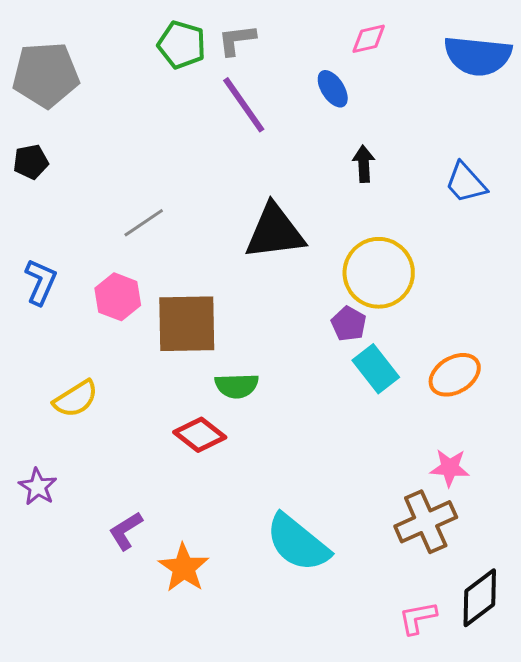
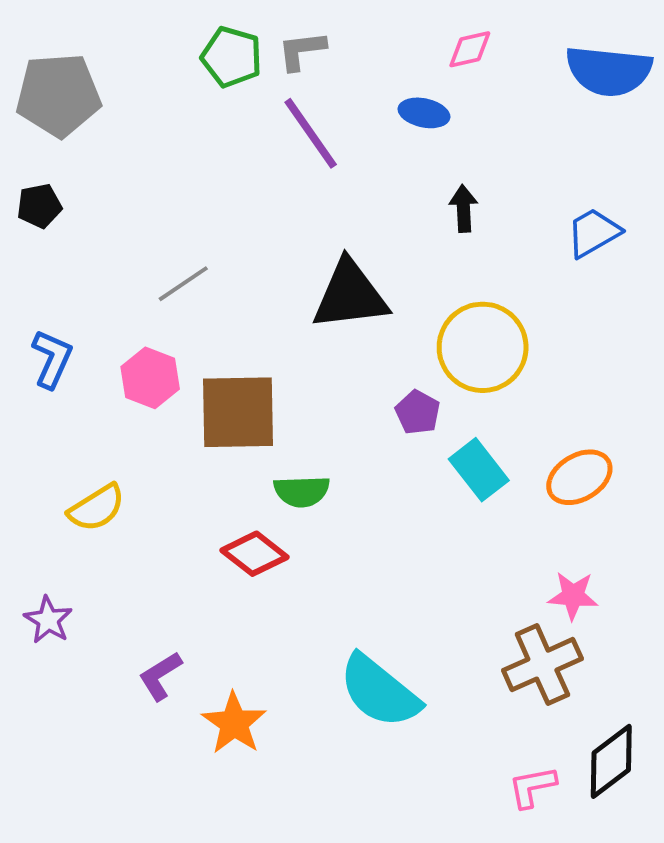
blue ellipse: (333, 89) -> (424, 113), turned -45
blue trapezoid: (466, 183) -> (593, 233), turned 102
purple pentagon: (349, 324) -> (418, 412), moved

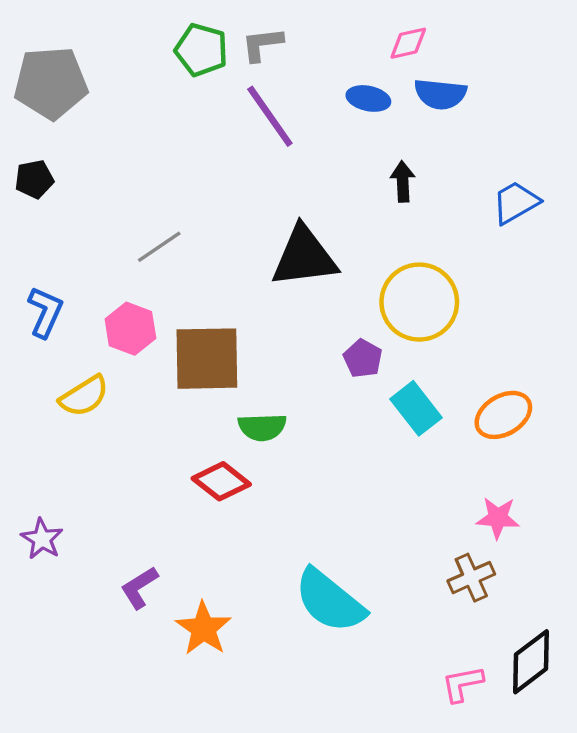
blue semicircle: (609, 71) -> (440, 94), moved, size x0.7
yellow semicircle: (97, 508) -> (84, 396), moved
brown cross: (542, 665) -> (471, 578), size x0.7

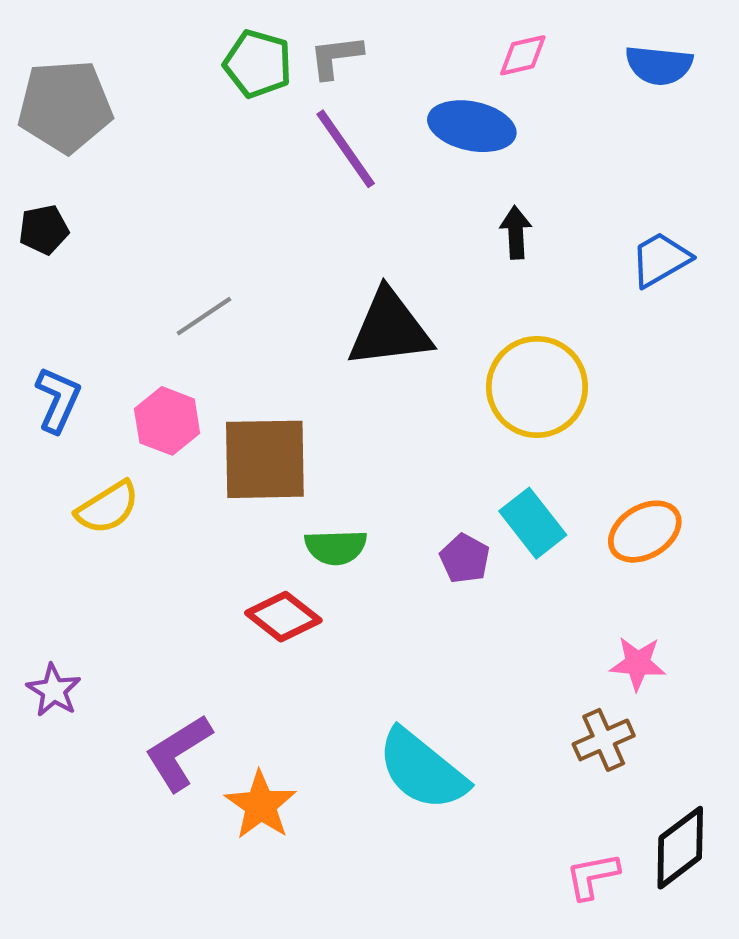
blue semicircle: (440, 94) -> (659, 65), moved
blue ellipse: (368, 98) -> (472, 126), size x1.5
purple pentagon: (363, 359) -> (465, 558), moved
purple L-shape: (139, 588) -> (178, 753), size x1.4

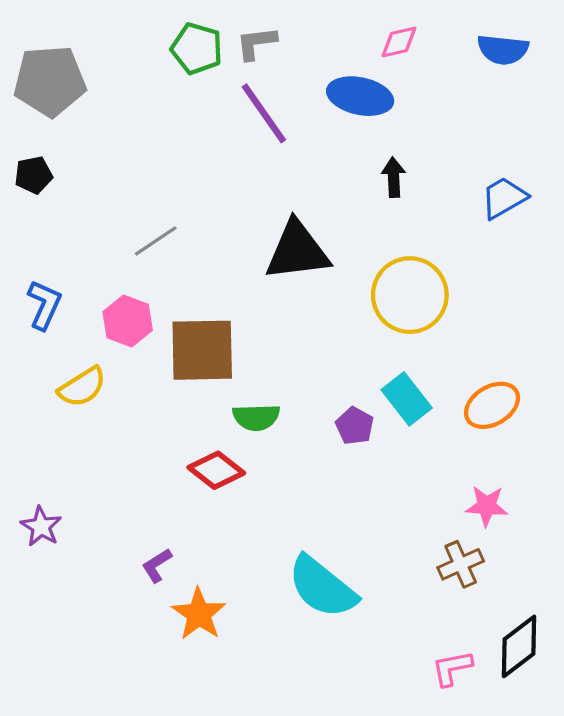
purple L-shape: (178, 753) -> (157, 565), moved, size x0.6

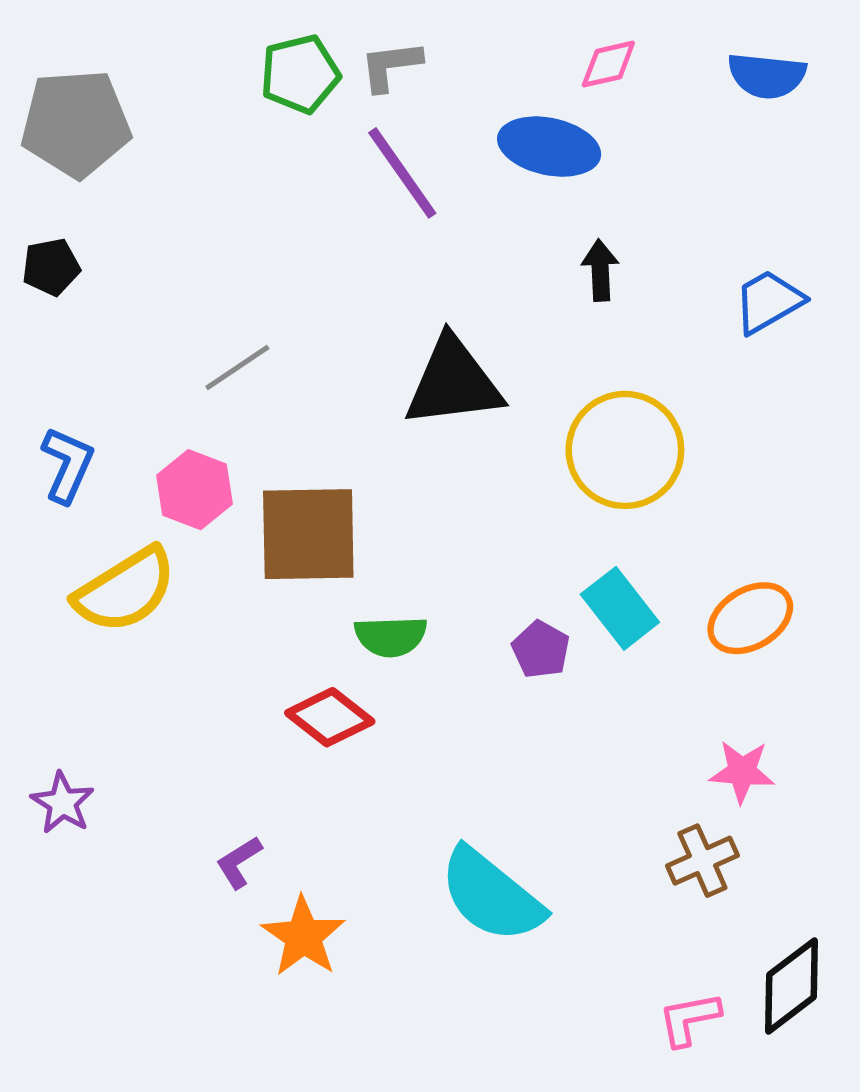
green pentagon: (197, 49) -> (300, 74), turned -30
yellow semicircle: (82, 387) -> (125, 590), size x1.4

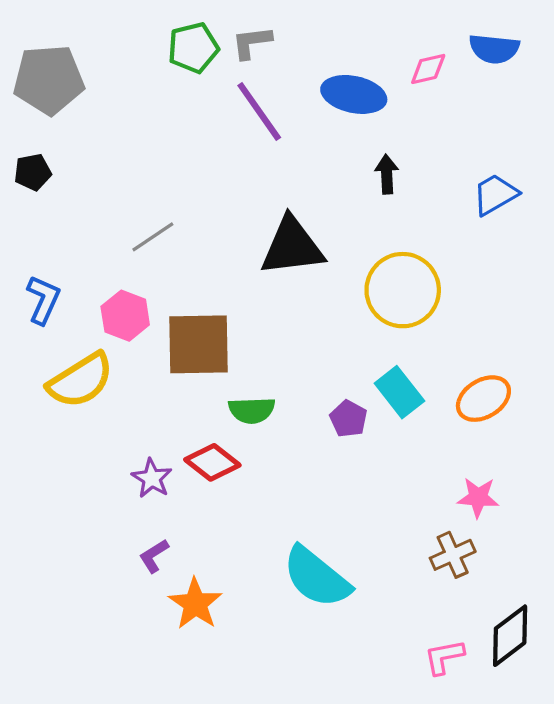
pink diamond: (608, 64) -> (428, 69), moved
purple star: (63, 803) -> (152, 478), moved

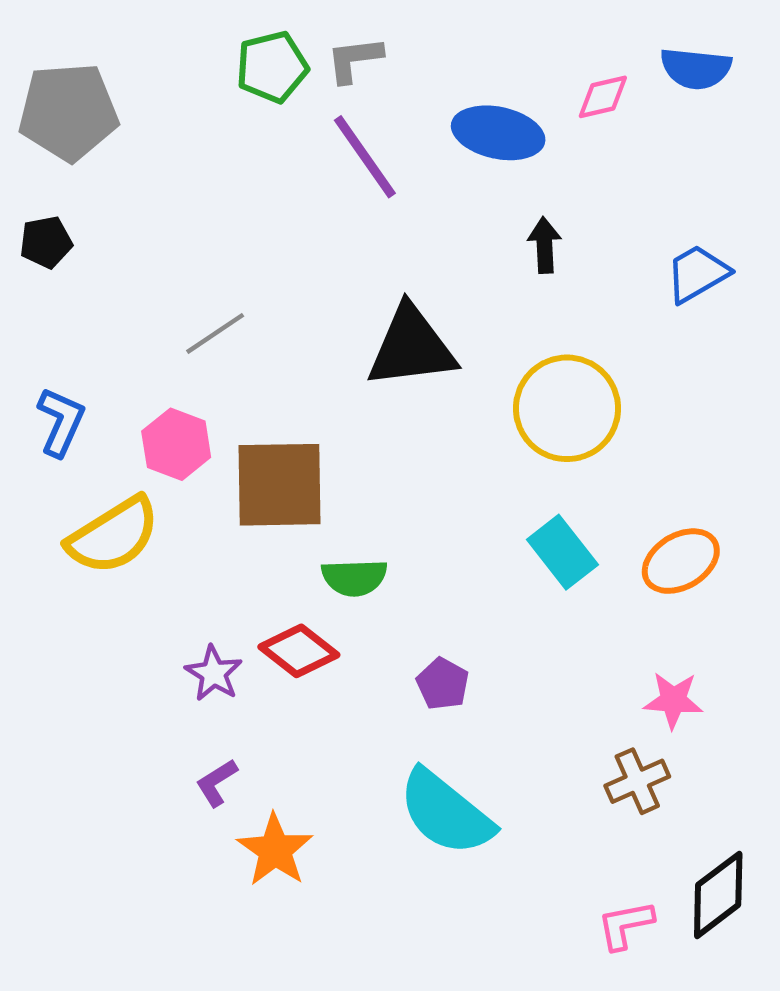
purple pentagon: (348, 419) -> (443, 684), moved

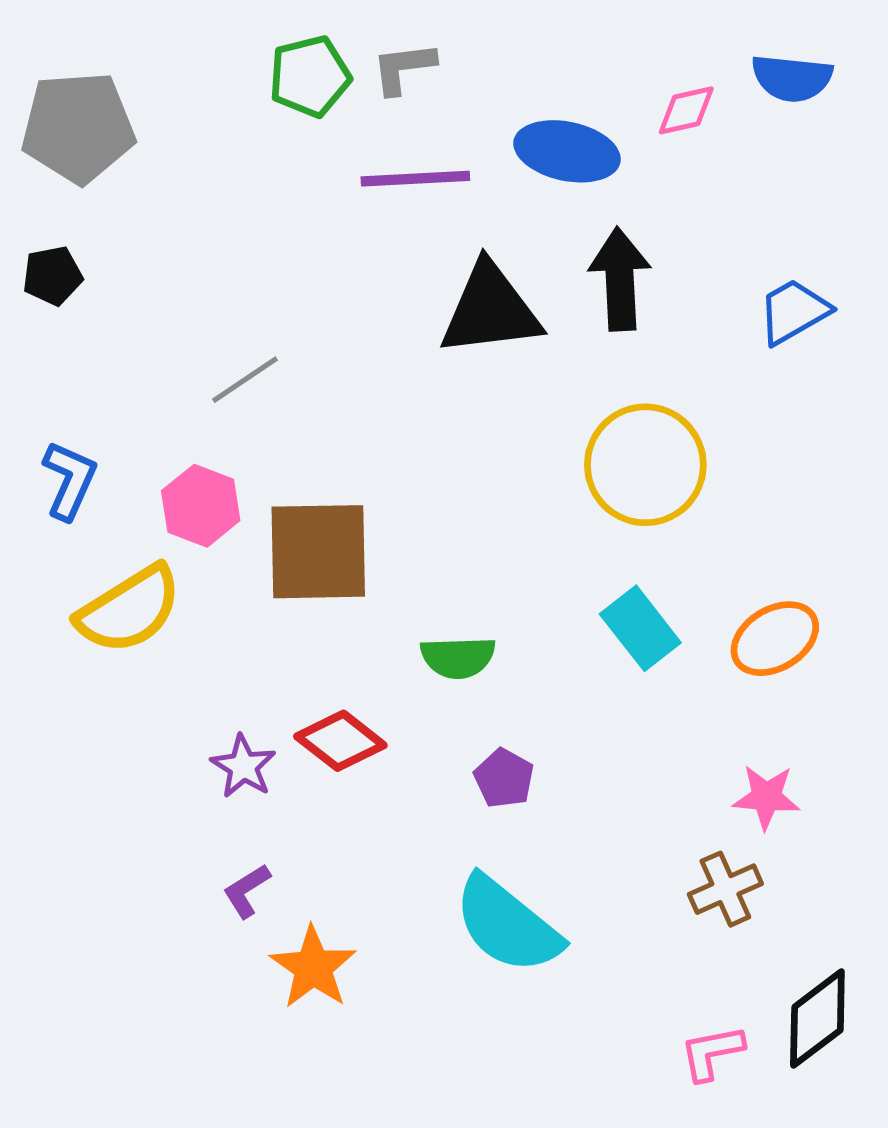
purple line: (365, 157) -> (415, 179), turned -58
black arrow: (545, 245) -> (620, 279), size x1.6
black triangle: (411, 347) -> (490, 310), moved
green semicircle: (354, 578) -> (458, 657), moved

